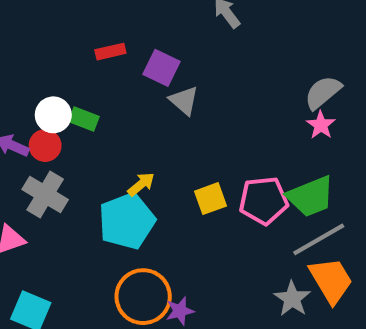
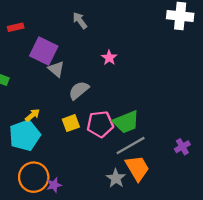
red rectangle: (110, 52) -> (16, 27), moved
purple square: (161, 68) -> (44, 51), size x1.4
gray semicircle: (323, 92) -> (79, 90), moved
pink star: (321, 125) -> (109, 58), moved

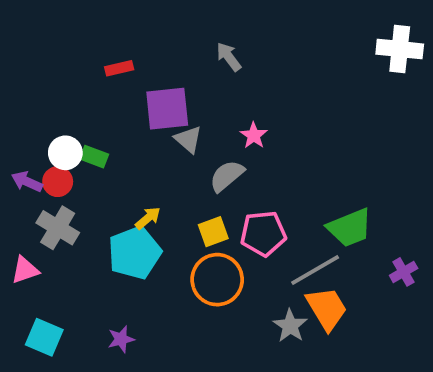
purple square: (44, 51) -> (167, 109), turned -32
pink star: (109, 58) -> (254, 136), moved
green trapezoid: (126, 122) -> (350, 228), moved
orange circle: (34, 177) -> (217, 280), moved
purple star: (54, 185) -> (121, 339), moved

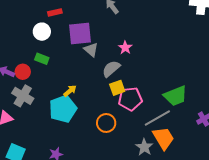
white circle: (65, 153) -> (42, 32), moved
yellow square: (213, 232) -> (117, 88), moved
orange circle: (217, 280) -> (106, 123), size x0.7

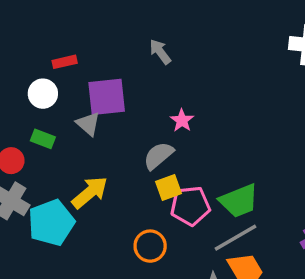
gray triangle: (91, 50) -> (88, 124), moved
yellow arrow: (70, 91) -> (90, 192), size x1.6
green trapezoid: (175, 96) -> (239, 201), moved
cyan pentagon: (63, 109) -> (51, 223), moved

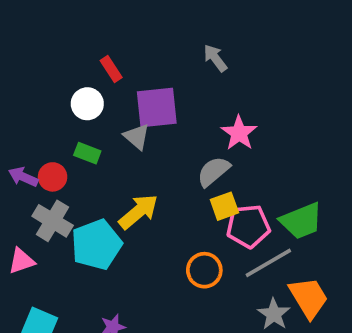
red rectangle: (65, 62) -> (111, 69), turned 70
pink star: (182, 120) -> (239, 133), size x1.4
gray line: (236, 238) -> (268, 263), moved

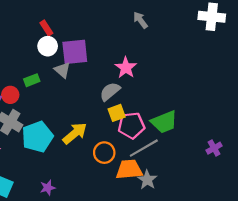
gray arrow: (215, 58) -> (140, 20), moved
white circle: (87, 104) -> (48, 46), moved
green rectangle: (87, 153) -> (32, 80), turned -42
yellow arrow: (138, 212) -> (75, 133), moved
orange trapezoid: (309, 298) -> (129, 170), moved, turned -64

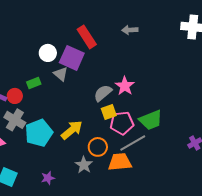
gray arrow: (140, 20) -> (130, 30), turned -56
red rectangle: (46, 28) -> (87, 37), moved, size x1.6
purple square: (75, 52) -> (72, 58), turned 30
pink star: (126, 68) -> (125, 86), moved
gray star: (147, 180) -> (84, 165), moved

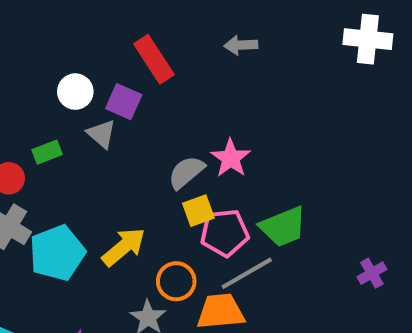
purple square: (72, 58) -> (124, 102), size x0.7

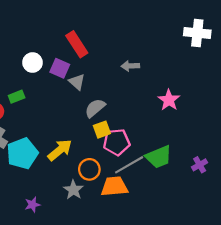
gray arrow: (241, 45) -> (130, 66), moved
gray triangle: (102, 134) -> (77, 82), moved
pink star: (231, 158) -> (169, 100), moved
green trapezoid: (283, 227) -> (159, 157), moved

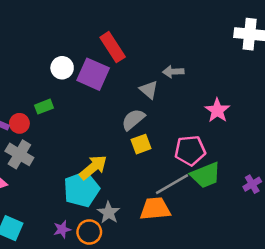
purple square: (60, 68) -> (93, 74), size x1.4
gray triangle: (77, 82) -> (149, 90), moved
pink pentagon: (117, 142) -> (190, 151), moved
cyan pentagon: (22, 153) -> (81, 189), moved
orange circle: (89, 169) -> (89, 232), moved

